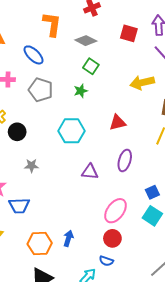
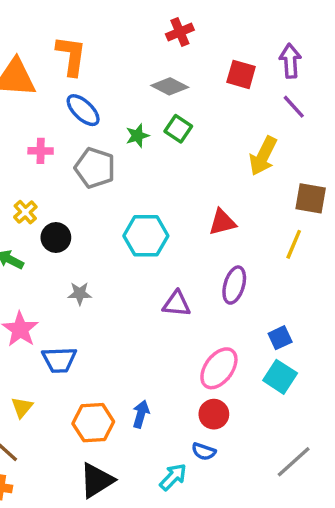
orange L-shape: (52, 24) -> (71, 56), moved
yellow arrow: (142, 83) -> (263, 156), turned -50
green star: (81, 91) -> (137, 136), moved

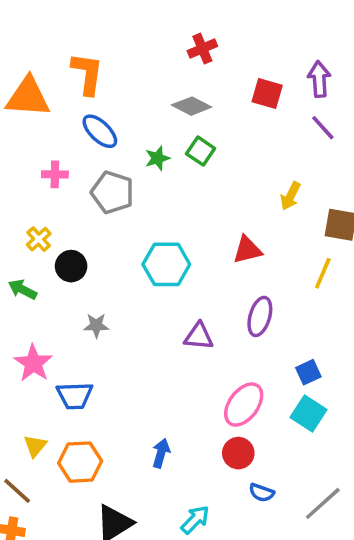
yellow arrow: (263, 156) -> (290, 196), moved, size x0.7
orange hexagon: (93, 423) -> (80, 462), moved
blue semicircle: (204, 452) -> (262, 493), moved

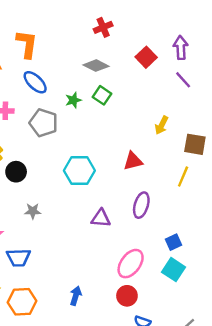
red square: (267, 93) -> (146, 57), turned 30

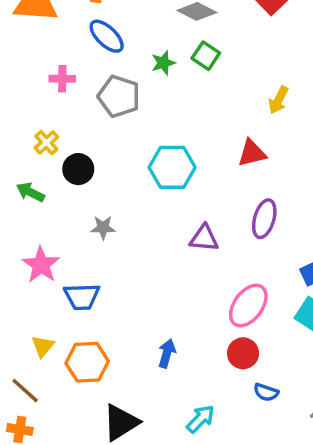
yellow arrow: (162, 125) -> (278, 100), moved

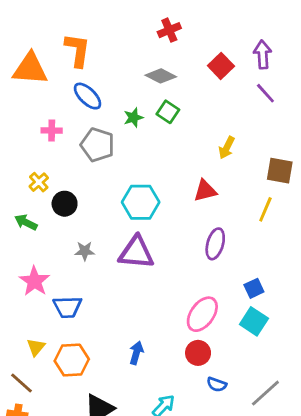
purple triangle: (204, 238) -> (136, 252), moved, size x1.5

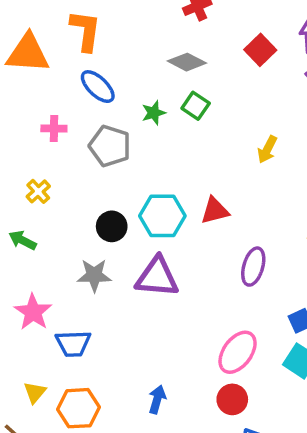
red triangle: (205, 191) -> (215, 211), moved
black circle: (65, 204) -> (112, 226), moved
gray star: (85, 251) -> (94, 275), size x1.4

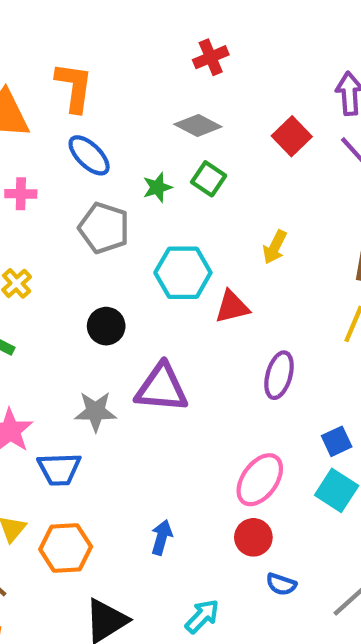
red square: (260, 50) -> (292, 136), moved
pink cross: (54, 128) -> (21, 194), moved
yellow arrow: (267, 149) -> (275, 247), moved
cyan hexagon: (162, 216) -> (183, 273), moved
gray star: (94, 275) -> (95, 411), moved

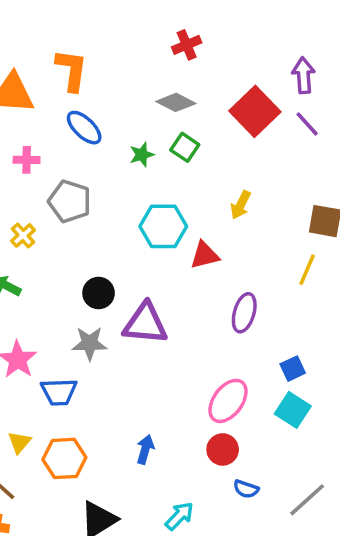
red square: (292, 136) -> (255, 111), size x1.5
gray pentagon: (104, 228) -> (70, 201), moved
black circle: (106, 326) -> (99, 293), moved

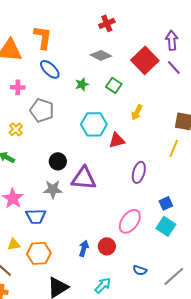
green square: (185, 147) -> (114, 85), moved
yellow triangle: (19, 442) -> (14, 244), turned 40
red circle: (223, 449) -> (107, 246), moved

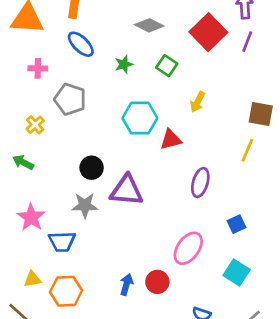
purple line: (174, 67) -> (247, 42), turned 63
cyan square: (166, 226) -> (237, 272), moved

